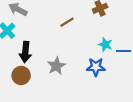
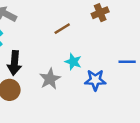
cyan star: (105, 45) -> (73, 62), moved

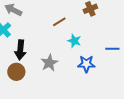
cyan star: (73, 62) -> (74, 41), moved

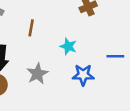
brown line: (59, 22) -> (31, 28), moved, turned -48

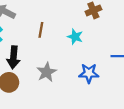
cyan star: (68, 46) -> (75, 37), moved

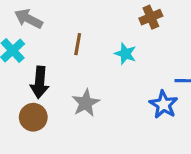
blue star: (89, 73) -> (164, 105), moved, turned 30

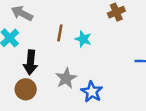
cyan star: (125, 54) -> (83, 39), moved
blue star: (164, 105) -> (92, 92), moved

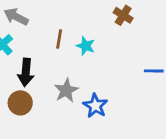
brown cross: (116, 12) -> (123, 15), turned -35

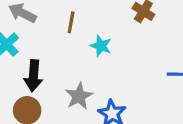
brown line: (59, 39) -> (71, 22), moved

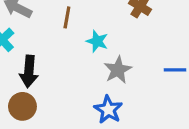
gray star: (79, 96) -> (118, 70), moved

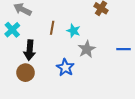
brown line: (67, 17) -> (52, 28), moved
blue star: (108, 110) -> (65, 68), moved

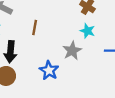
cyan star: (73, 31) -> (87, 31), moved

